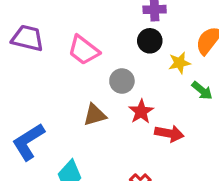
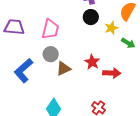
pink trapezoid: (84, 50) -> (50, 29), turned -105
gray circle: (122, 81) -> (51, 54), moved
blue L-shape: (28, 142) -> (23, 71), moved

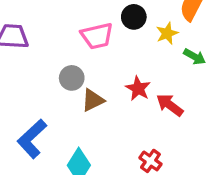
pink trapezoid: (50, 29) -> (97, 36), moved, turned 65
blue L-shape: (23, 71) -> (32, 139), moved
red arrow: (112, 73) -> (170, 105), turned -144

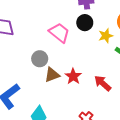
pink trapezoid: (97, 36) -> (59, 33), turned -135
red star: (138, 88) -> (73, 76), moved

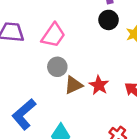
pink trapezoid: (59, 33) -> (53, 35), moved, turned 90

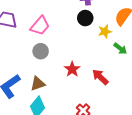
brown triangle: (73, 85) -> (38, 84), moved

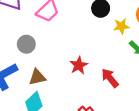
gray circle: (41, 51) -> (26, 44), moved

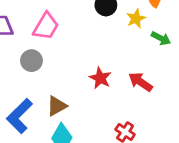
gray circle: (26, 44) -> (31, 61), moved

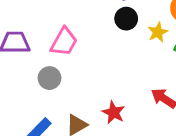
red star: (100, 78) -> (114, 112), moved

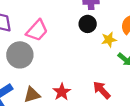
gray circle: (49, 78) -> (20, 55), size x1.5

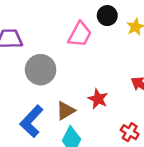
pink trapezoid: (37, 30) -> (80, 34), moved

